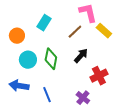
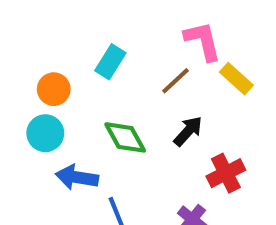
green diamond: (51, 59) -> (125, 137), turned -40
cyan circle: (28, 60) -> (45, 133), moved
blue arrow: (19, 86) -> (77, 177), moved

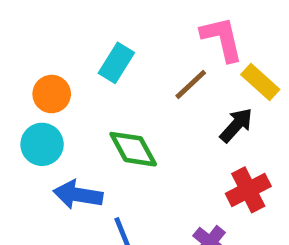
black arrow: (188, 131) -> (236, 125), moved

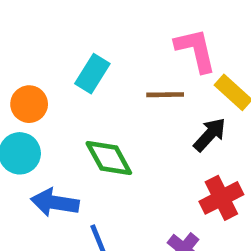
brown line: (191, 84) -> (165, 95), turned 42

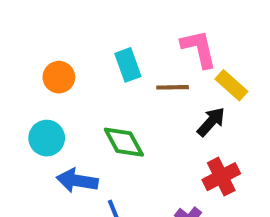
cyan rectangle: (92, 74) -> (128, 65), moved, turned -52
orange circle: (29, 104) -> (59, 77), moved

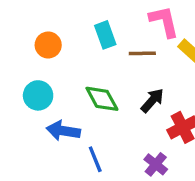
black arrow: (211, 122) -> (152, 100), moved

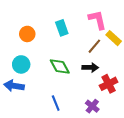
brown line: (142, 53) -> (94, 46), moved, turned -49
black arrow: (152, 100) -> (90, 68), turned 49
blue arrow: (63, 131) -> (14, 86), moved

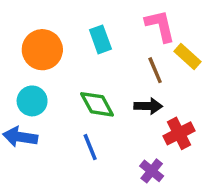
orange circle: (27, 34) -> (42, 50), size x1.5
brown line: (94, 46) -> (155, 70), turned -63
blue line: (56, 103) -> (90, 147), moved

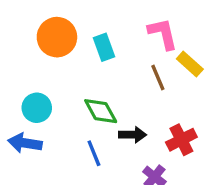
orange circle: (42, 50) -> (57, 37), moved
black arrow: (148, 106) -> (133, 135), moved

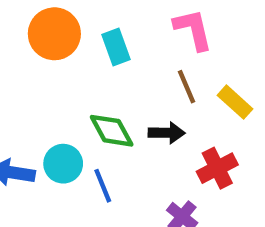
yellow rectangle: (190, 64) -> (235, 102), moved
cyan circle: (37, 108) -> (63, 164), moved
black arrow: (133, 135) -> (167, 133), moved

